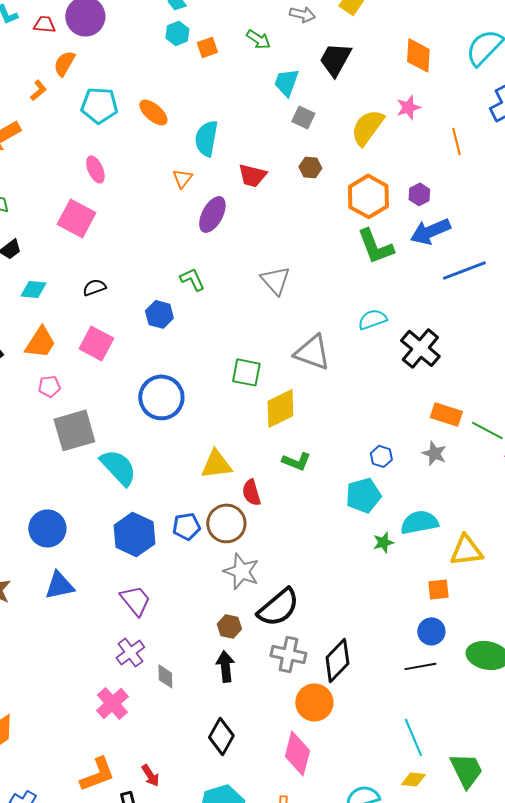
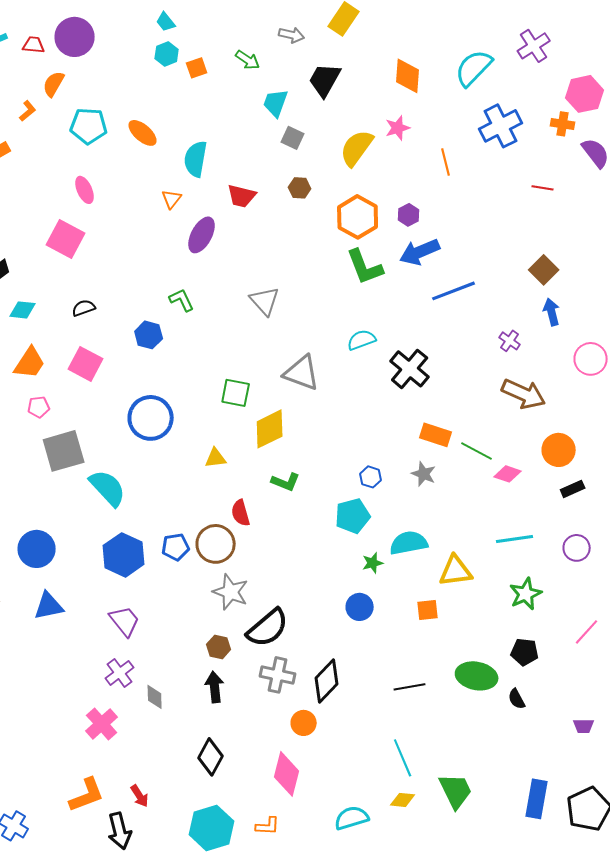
yellow triangle: (216, 464) -> (216, 458), moved, size x0.7
blue circle: (431, 631) -> (360, 607), moved
orange circle: (314, 702) -> (304, 723), size x0.7

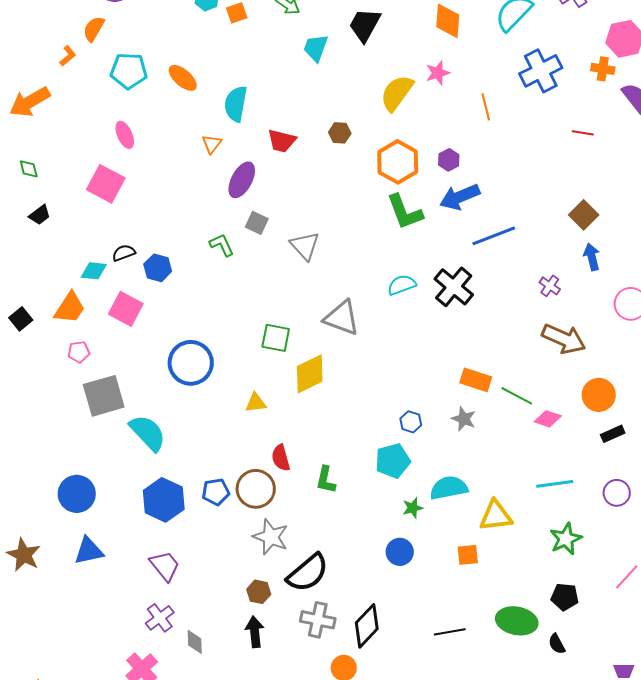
gray square: (293, 138) -> (257, 223), moved
cyan diamond: (23, 310) -> (94, 271), moved
blue hexagon: (149, 335) -> (158, 268), moved
black cross: (410, 369) -> (454, 287), moved
green L-shape: (286, 482) -> (326, 480), moved, turned 80

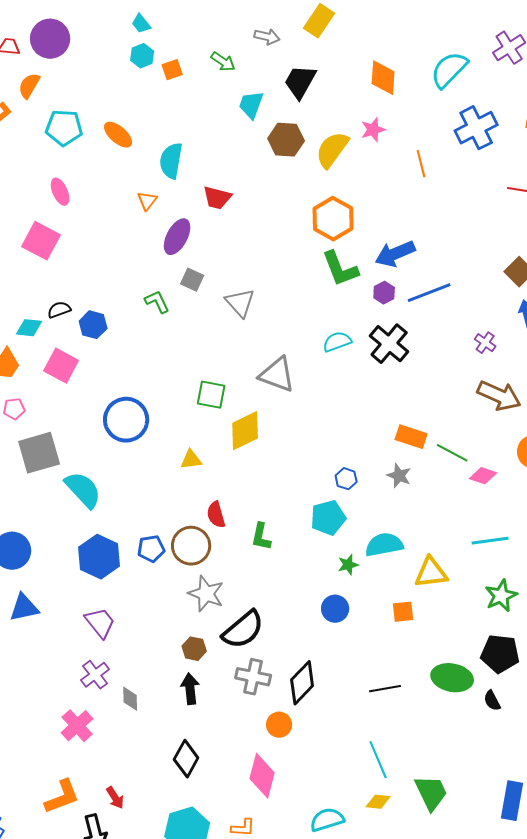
brown hexagon: (340, 133) -> (286, 140), moved, size x1.6
purple hexagon: (449, 160) -> (384, 293), moved
black pentagon: (565, 597) -> (500, 654), size x1.4

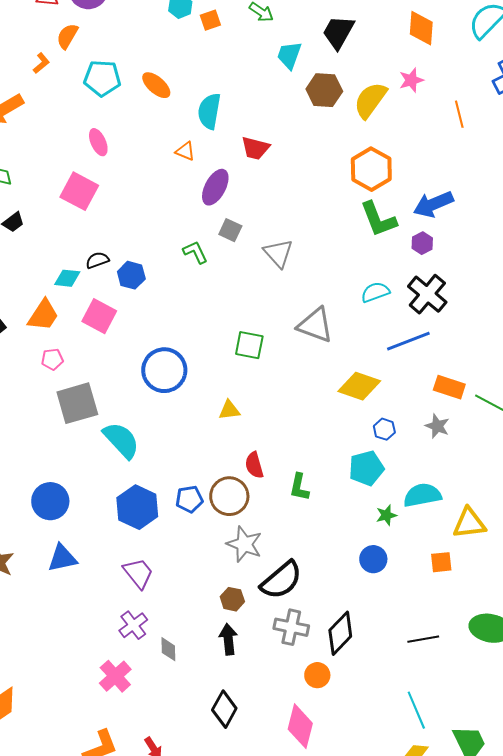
orange triangle: (147, 201) -> (185, 151), turned -45
blue line: (429, 293) -> (408, 341), moved
yellow diamond: (245, 431) -> (359, 386), moved, turned 45

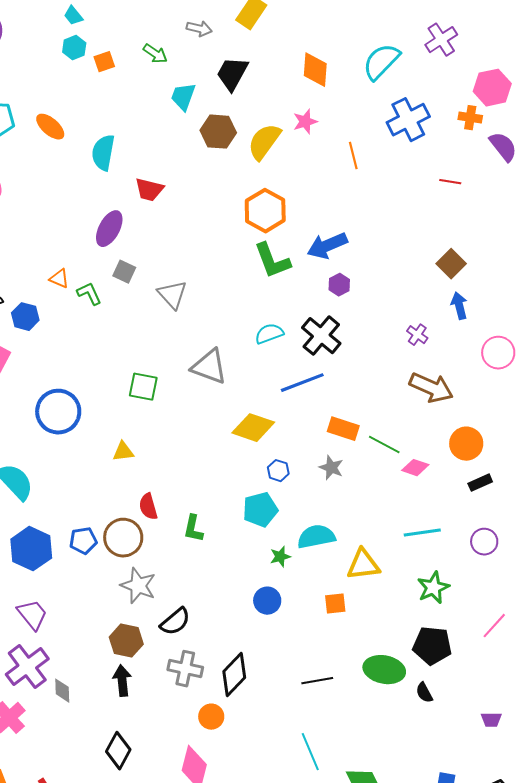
orange triangle: (185, 151) -> (59, 279), moved
purple hexagon: (422, 243) -> (339, 285), moved
black semicircle: (281, 580) -> (175, 622), size x0.7
brown hexagon: (232, 599) -> (126, 641), size x1.4
purple cross: (133, 625) -> (27, 667), size x1.5

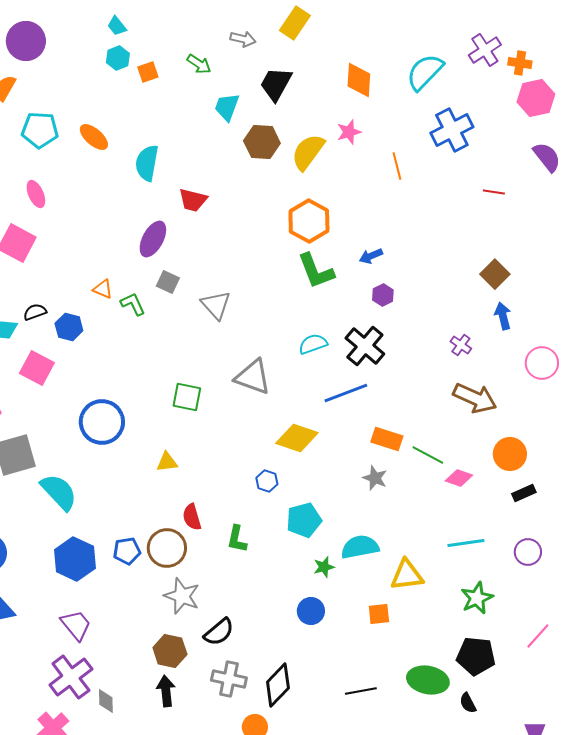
orange cross: (470, 118) -> (520, 63), moved
blue arrow: (327, 246) -> (371, 256), size x0.6
blue hexagon: (278, 471) -> (267, 481), moved

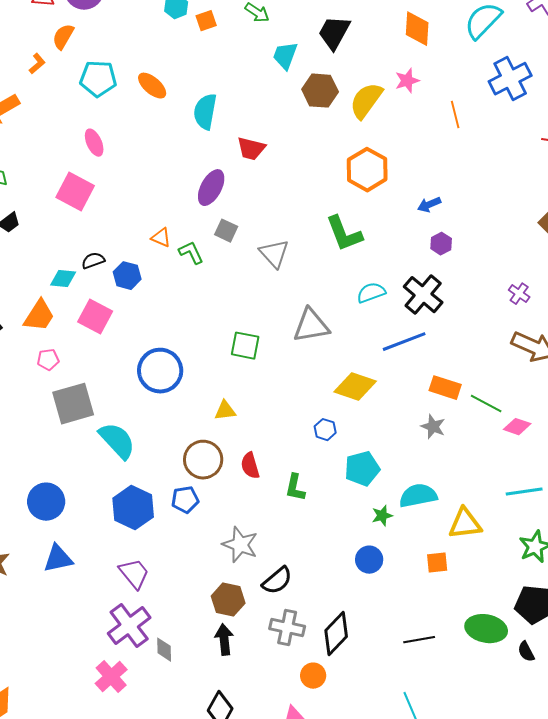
green L-shape: (316, 271) -> (344, 234), moved
gray triangle: (253, 377) -> (311, 326), turned -30
brown circle: (167, 548) -> (203, 460), moved

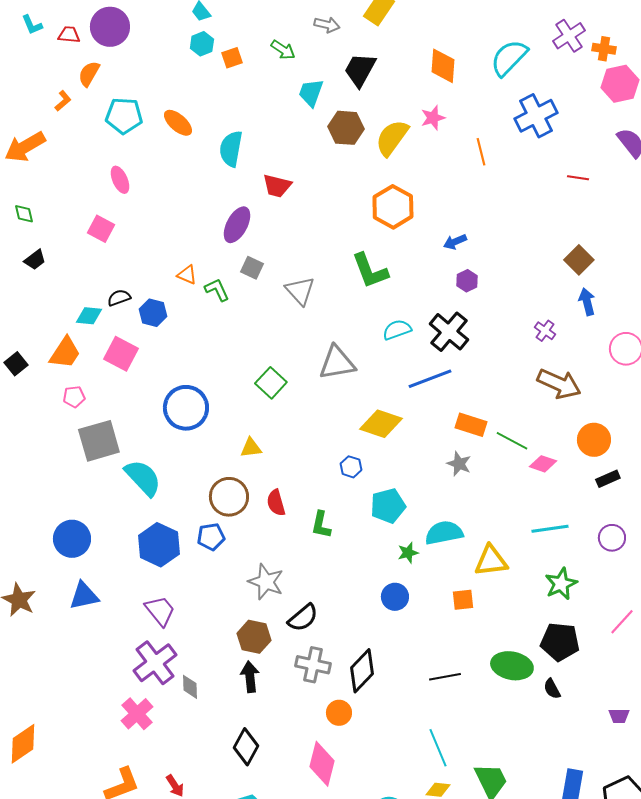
pink square: (75, 192) -> (101, 229), size x0.7
green square: (245, 346) -> (271, 383), turned 32

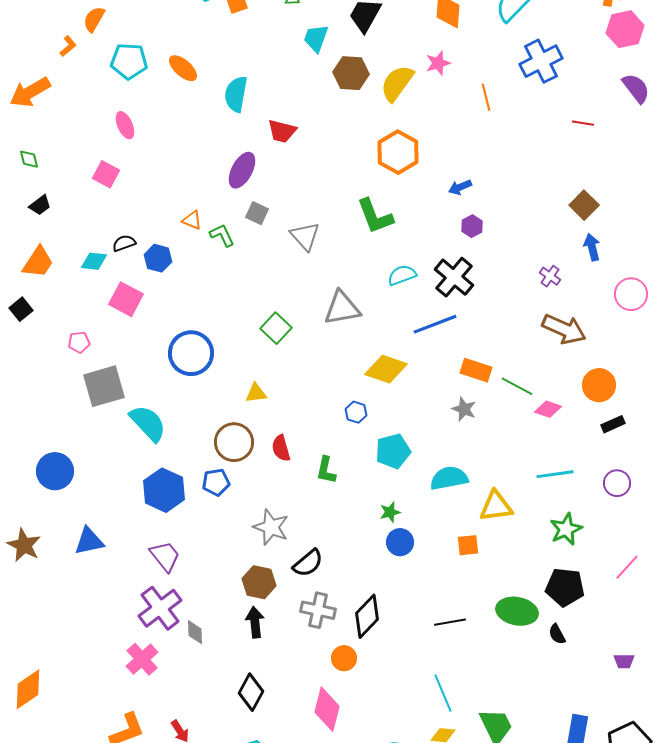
orange trapezoid: (65, 353) -> (38, 262), moved
blue circle: (72, 539) -> (55, 471), moved
green star: (408, 553) -> (390, 512), moved

